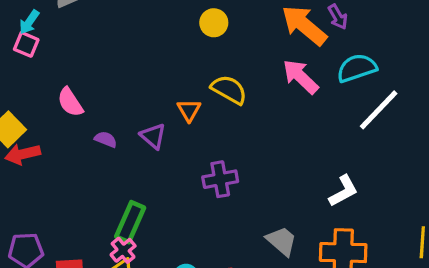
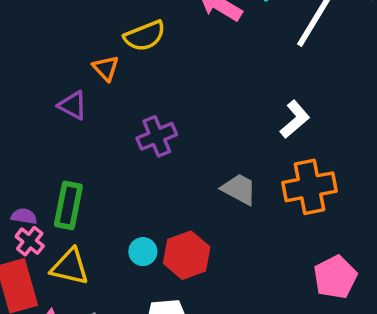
yellow semicircle: (229, 90) -> (145, 36), turned 141
purple semicircle: (106, 139) -> (24, 216), moved
pink cross: (123, 250) -> (30, 241), moved

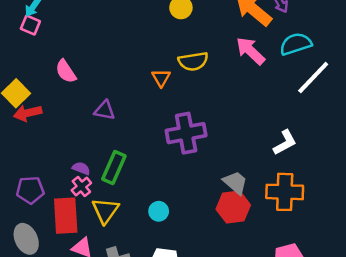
purple triangle: (73, 105) -> (105, 110), moved, turned -30
purple cross: (157, 136) -> (186, 133), size x1.4
red hexagon: (187, 255) -> (233, 207), moved
yellow triangle: (70, 267) -> (105, 211), turned 40

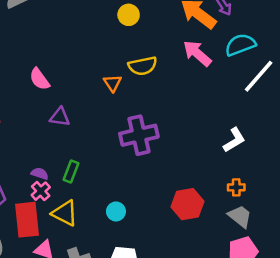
pink semicircle: (66, 71) -> (39, 79), moved
green rectangle: (114, 168) -> (71, 171), size x0.7
gray trapezoid: (235, 183) -> (240, 216), moved
orange cross: (285, 192) -> (236, 187), size x0.5
yellow triangle: (105, 211) -> (65, 213), turned -36

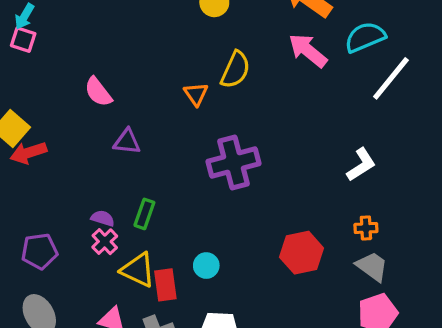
yellow semicircle: (143, 66) -> (235, 70), turned -52
red rectangle: (27, 220) -> (165, 285), moved, size x0.7

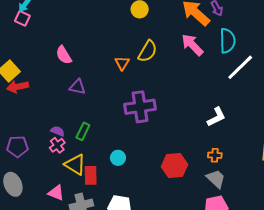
cyan semicircle: (365, 37) -> (228, 41), turned 105
cyan circle: (206, 266) -> (118, 158), moved

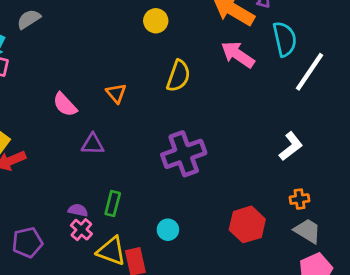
orange triangle: (122, 63) -> (116, 93), moved

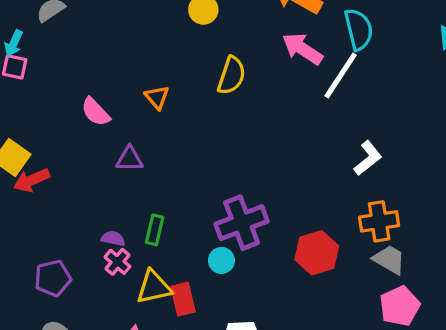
white line: (309, 72) -> (341, 76), moved
purple cross: (184, 154) -> (242, 223), moved
orange cross: (299, 199) -> (379, 221), size x1.6
yellow triangle: (111, 251) -> (154, 287), turned -32

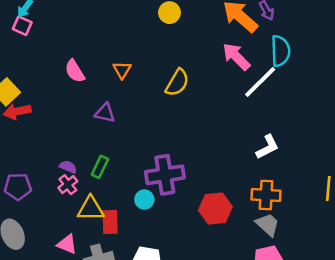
yellow semicircle: (231, 75) -> (177, 83), moved
purple triangle: (130, 159) -> (105, 113), moved

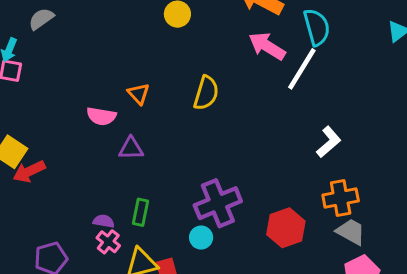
pink semicircle: (75, 71) -> (101, 116), moved, turned -35

